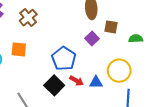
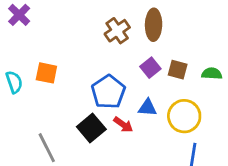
brown cross: (28, 18) -> (117, 31), moved
brown square: (111, 27) -> (178, 70), moved
blue triangle: (96, 82) -> (147, 108), moved

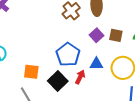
orange square: (46, 73) -> (31, 72), moved
red arrow: (123, 125) -> (80, 77), turned -96

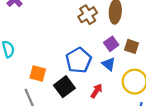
blue triangle: (96, 64) -> (109, 64), moved, turned 32
red arrow: (80, 77) -> (96, 91), moved

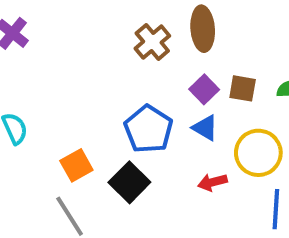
orange square: (38, 74) -> (76, 165), turned -35
red arrow: (96, 91) -> (212, 182), moved, turned -128

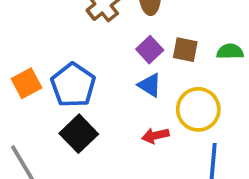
blue pentagon: (148, 129) -> (73, 85), moved
orange square: (76, 165) -> (26, 83), moved

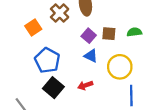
orange square: (26, 83) -> (33, 28), moved
red arrow: (155, 136) -> (85, 85), moved

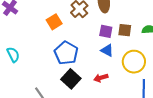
purple square: (89, 36) -> (106, 31), turned -32

